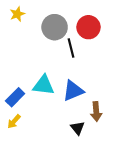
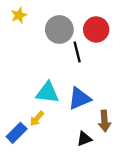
blue rectangle: (15, 97) -> (17, 133), moved
yellow arrow: (14, 121) -> (37, 119), moved
black triangle: (78, 128) -> (84, 139), turned 48

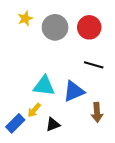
yellow star: (19, 15) -> (25, 19), moved
black line: (77, 52) -> (94, 65), moved, turned -60
black triangle: (84, 139) -> (53, 124), moved

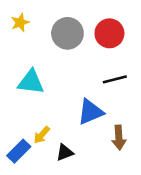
yellow star: (25, 19) -> (20, 23), moved
black line: (94, 65) -> (115, 79), turned -30
cyan triangle: (44, 86) -> (31, 82), moved

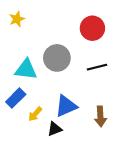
gray circle: (67, 33) -> (57, 58), moved
blue triangle: (90, 112) -> (66, 106), moved
blue rectangle: (19, 151) -> (16, 98), moved

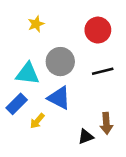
yellow star: (17, 19) -> (36, 24), moved
blue triangle: (66, 106) -> (59, 98), moved, turned 50
black triangle: (55, 129) -> (86, 137), moved

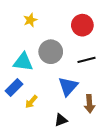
blue triangle: (59, 98) -> (68, 86), moved, turned 45
black triangle: (86, 137) -> (61, 120), moved

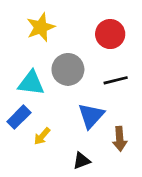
yellow star: (30, 20) -> (41, 27), size x1.5

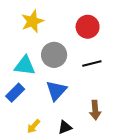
blue triangle: (91, 116) -> (56, 91), moved
yellow arrow: (42, 136) -> (34, 126), moved

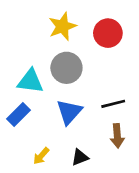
yellow star: (32, 21) -> (62, 26), moved
black line: (92, 64) -> (113, 104), moved

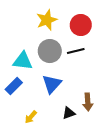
black line: (113, 104) -> (76, 51), moved
black triangle: (80, 157) -> (69, 113), moved

